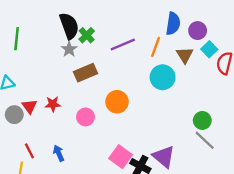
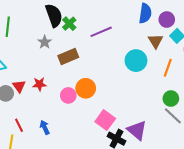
orange line: (156, 47) -> (168, 68), moved
gray star: (69, 49) -> (45, 42), moved
orange circle: (117, 102) -> (86, 88), moved
pink square: (121, 157) -> (105, 120), moved

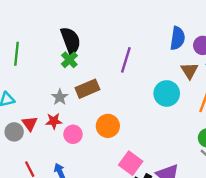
green cross: (69, 24) -> (69, 60), moved
purple line: (101, 32) -> (126, 60), turned -50
gray star: (45, 42) -> (60, 97), moved
pink circle: (68, 95) -> (73, 134), moved

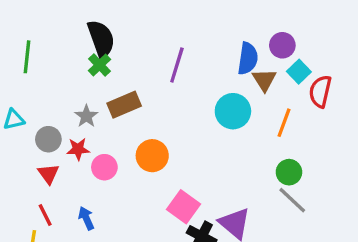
blue semicircle: (178, 38) -> (248, 58), moved
red triangle: (30, 123) -> (48, 174), moved
gray circle: (14, 132) -> (48, 139), moved

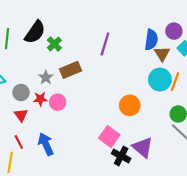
black semicircle: (101, 39) -> (35, 32), moved, turned 55
cyan circle: (233, 111) -> (160, 80), moved
orange circle: (152, 156) -> (130, 105), moved
pink circle: (104, 167) -> (58, 102), moved
blue arrow: (86, 218) -> (46, 144), size x1.5

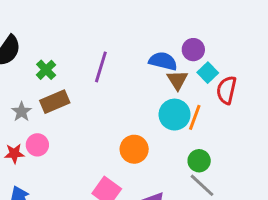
blue semicircle: (151, 40) -> (163, 61), turned -84
green cross: (54, 44) -> (46, 70), moved
red star: (40, 99) -> (14, 154), moved

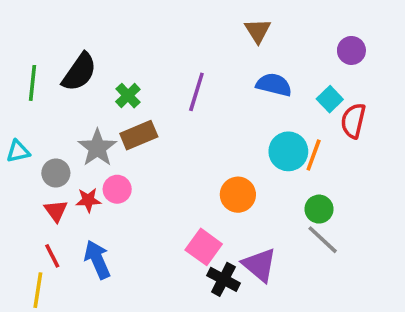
purple circle: (193, 50) -> (351, 50), moved
brown triangle: (177, 80) -> (258, 31), moved
gray star: (22, 112) -> (97, 148), size x1.5

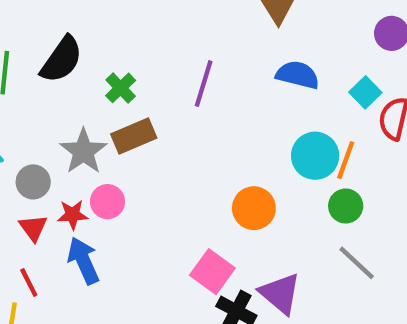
green circle: (319, 209) -> (346, 206), moved
blue arrow: (97, 260) -> (83, 261), moved

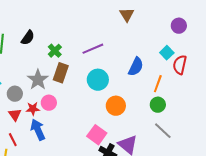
black semicircle: (62, 60) -> (28, 38), size x0.7
blue semicircle: (298, 75) -> (136, 67), moved, turned 102
purple line: (204, 84) -> (93, 49), turned 50
brown rectangle: (134, 136) -> (61, 73), turned -48
cyan circle: (315, 156) -> (98, 80), moved

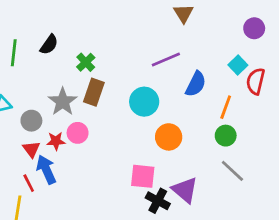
purple line: (93, 49) -> (166, 60), moved
blue arrow: (38, 130) -> (46, 170), moved
pink square: (97, 135) -> (143, 176), turned -30

